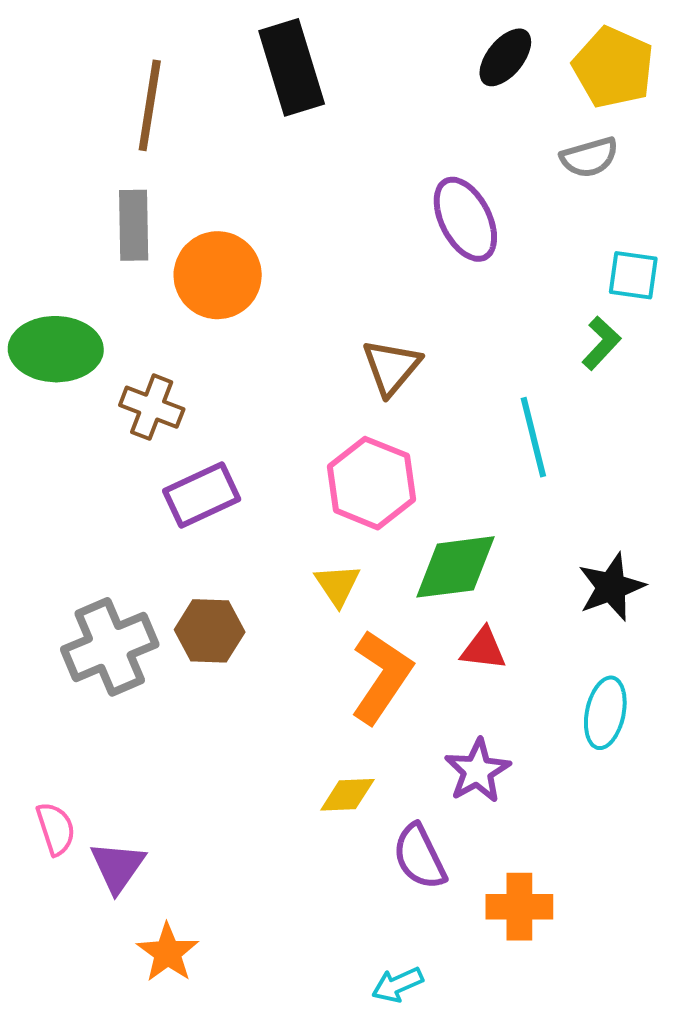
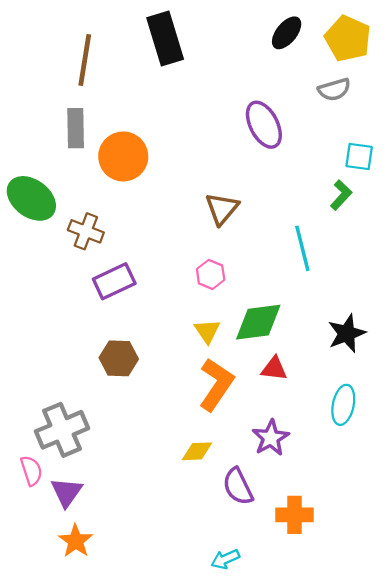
green ellipse: (56, 349) -> (31, 198), turned 36
pink hexagon: (371, 483) -> (211, 274), size x0.6
yellow triangle: (338, 585) -> (207, 331), moved
gray cross: (110, 647) -> (62, 430), moved
orange star: (168, 953) -> (76, 541), moved

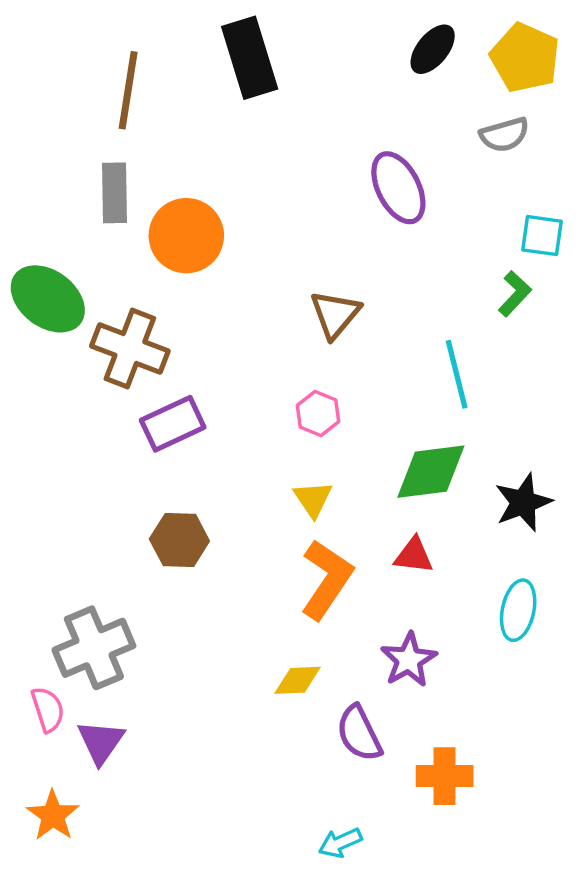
brown cross: (86, 231) -> (130, 348), size x1.4
green diamond: (258, 322) -> (431, 472), moved
orange star: (76, 541) -> (53, 815), moved

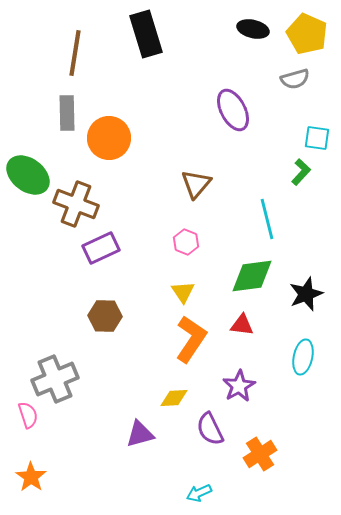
black ellipse: (433, 49) -> (253, 29), turned 64
purple triangle: (101, 742) -> (140, 434), moved, turned 40
orange cross: (445, 776) -> (260, 454), turned -32

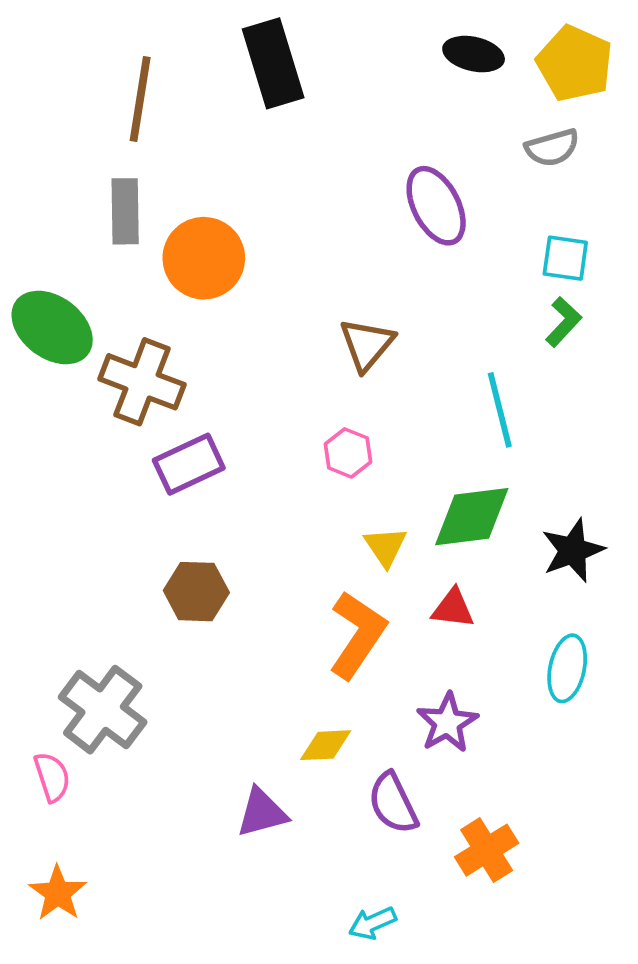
cyan square: (317, 138) -> (565, 258), moved
yellow triangle: (183, 292) -> (385, 547), moved
gray cross: (55, 379) -> (103, 710), turned -30

